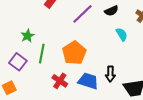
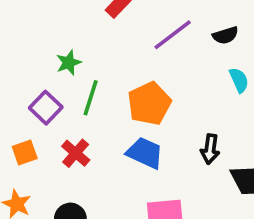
red cross: (60, 81) -> (76, 153), moved
blue trapezoid: (88, 81) -> (145, 153), moved

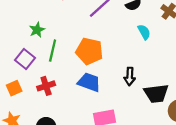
orange pentagon: (149, 103) -> (89, 51), turned -30
red cross: (76, 153) -> (46, 86), turned 36

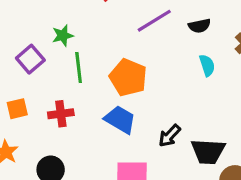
green line: (53, 51) -> (79, 68), turned -30
purple square: (25, 59) -> (30, 59), moved
black arrow: (130, 76) -> (170, 136), moved, turned 30

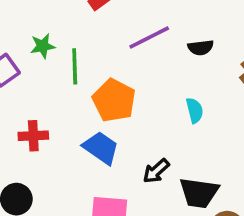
cyan semicircle: (207, 65) -> (195, 110), moved
green line: (79, 68) -> (75, 66), moved

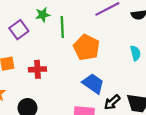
blue trapezoid: (101, 148) -> (93, 84), moved
black arrow: (156, 171) -> (112, 102), moved

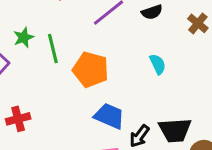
red cross: (37, 69) -> (18, 119), moved

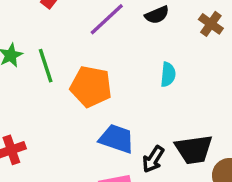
cyan semicircle: (158, 64) -> (168, 75), turned 36

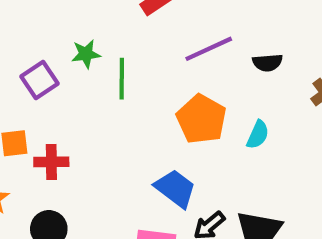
orange pentagon: (91, 87) -> (201, 119), moved

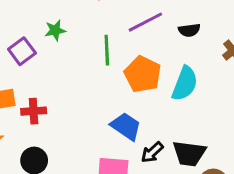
green line: (122, 79) -> (107, 50), moved
cyan semicircle: (258, 135) -> (185, 84), size x1.6

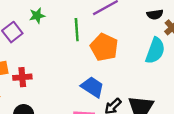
black semicircle: (189, 30) -> (155, 14), moved
cyan semicircle: (185, 84) -> (155, 51), moved

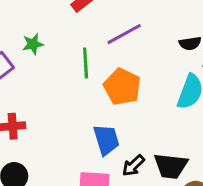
blue trapezoid: (93, 87) -> (106, 140), turned 40

